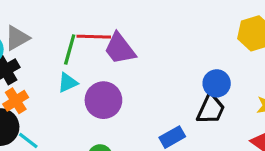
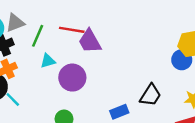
green line: (70, 49) -> (38, 36), moved
blue circle: (217, 83) -> (182, 60), moved

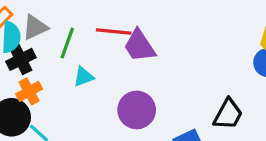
purple circle: (72, 78) -> (137, 110), moved

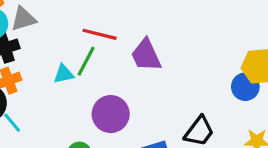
green line: (67, 43) -> (86, 61), moved
purple trapezoid: (139, 46) -> (146, 55), moved

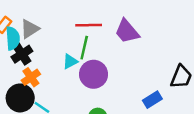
purple circle: (111, 114) -> (94, 74), moved

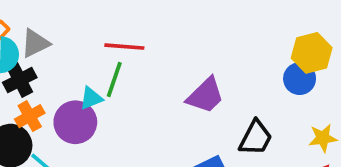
purple trapezoid: (127, 31) -> (205, 95), moved, turned -100
purple circle: (94, 74) -> (75, 122), moved

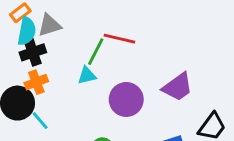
green line: (114, 80) -> (96, 52), moved
purple circle: (75, 122) -> (126, 99), moved

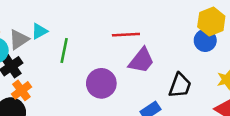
red line: (119, 39) -> (126, 35), moved
cyan triangle: (87, 75) -> (39, 31), moved

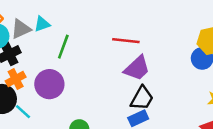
purple circle: (101, 83) -> (49, 84), moved
black trapezoid: (180, 85) -> (142, 98), moved

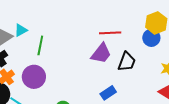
red line: (126, 41) -> (110, 33), moved
black trapezoid: (142, 98) -> (127, 62), moved

